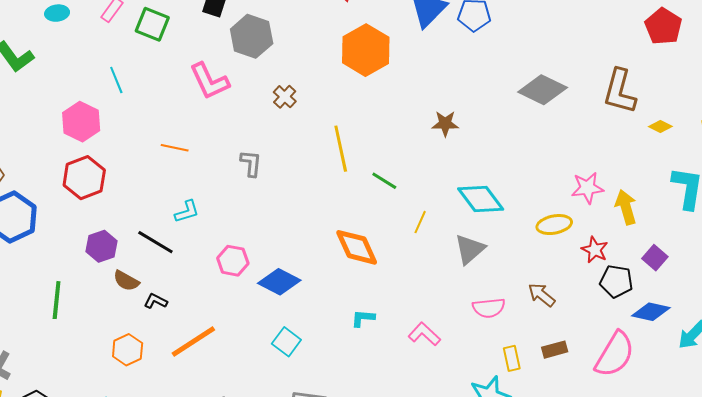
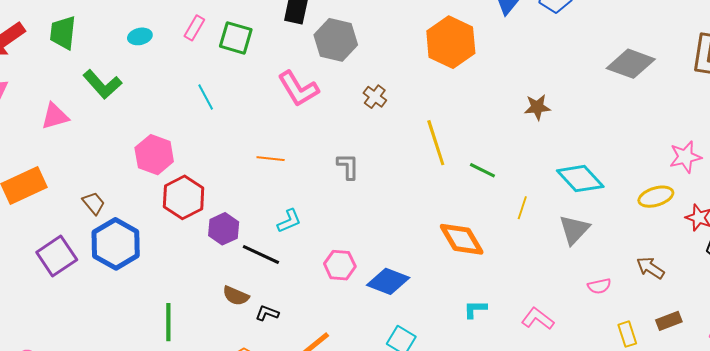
pink hexagon: (81, 122) -> (154, 155), moved
purple hexagon: (102, 246) -> (224, 229), moved
pink semicircle: (489, 308) -> (599, 286), size x0.7

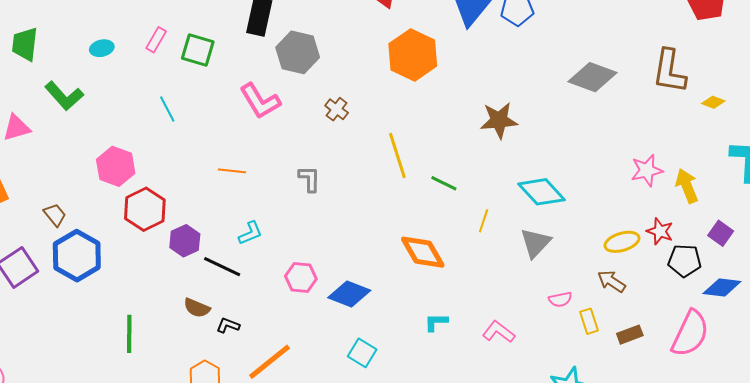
brown star: (537, 107) -> (499, 120), size x1.4
yellow ellipse: (656, 197) -> (622, 242), moved
yellow rectangle: (627, 334) -> (589, 321), moved

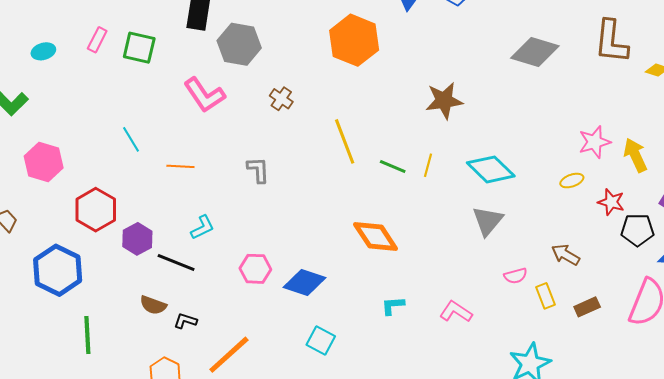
cyan line: (167, 109) -> (131, 139), moved
pink hexagon: (116, 166) -> (44, 162), moved
yellow line: (484, 221) -> (428, 165), moved
yellow ellipse: (622, 242) -> (572, 181), moved, size x0.7
blue hexagon: (77, 256) -> (58, 270), moved

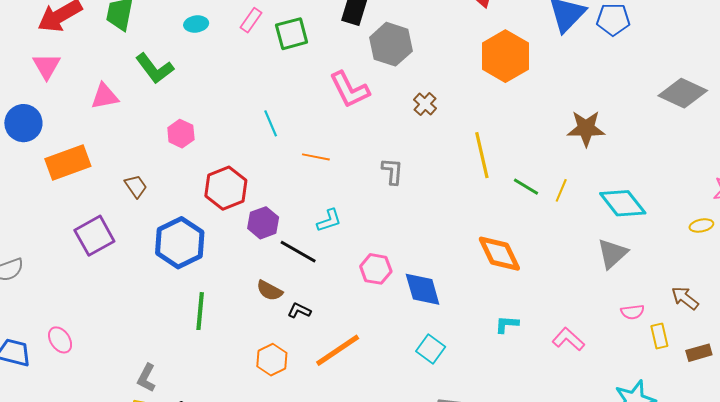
green square: (139, 48) -> (292, 34), turned -36
pink hexagon: (44, 162) -> (181, 134), size x0.7
blue diamond: (305, 283) -> (423, 289), turned 48

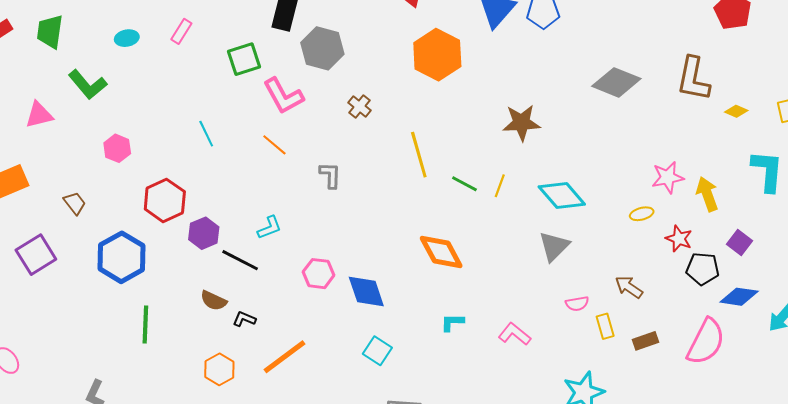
green square: (292, 34) -> (244, 59), moved
orange line: (316, 157) -> (274, 145), moved, turned 32

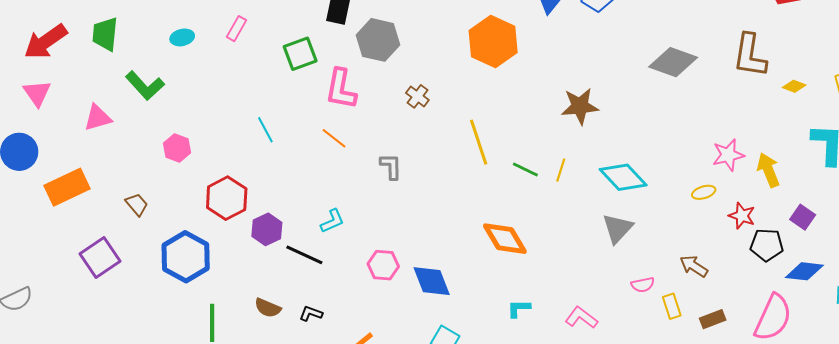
pink L-shape: (283, 96) -> (341, 89), turned 42
brown semicircle: (214, 301) -> (268, 308), moved

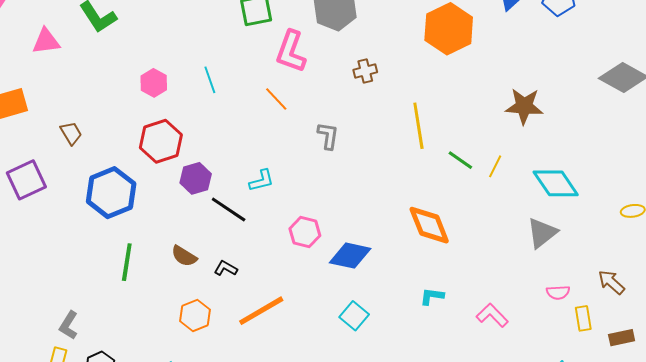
brown cross: (417, 96) -> (365, 71), turned 30
pink hexagon: (177, 148) -> (154, 83), moved
blue diamond: (432, 281) -> (350, 256), turned -66

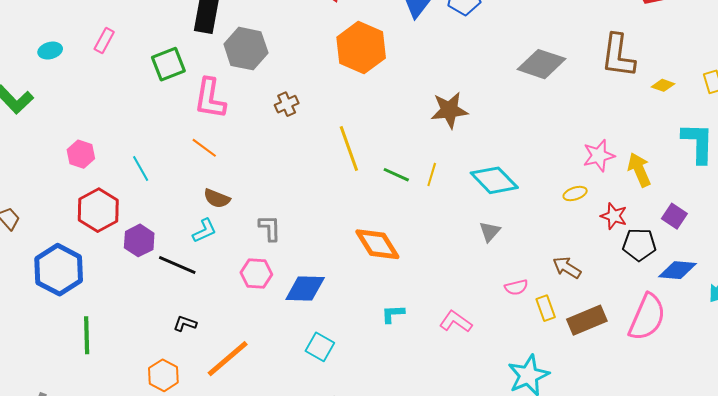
cyan line: (210, 80) -> (141, 168), moved
gray L-shape: (328, 136) -> (270, 228), moved
gray triangle: (542, 233) -> (490, 232), size x0.7
brown semicircle: (184, 256) -> (217, 199), moved
brown rectangle: (622, 338) -> (587, 320), size x1.5

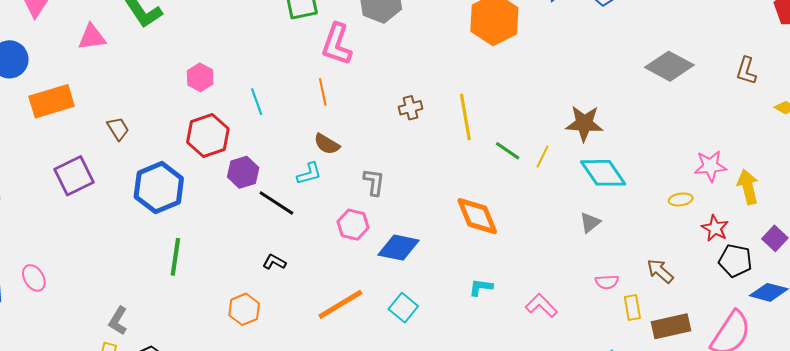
brown L-shape: (618, 56) -> (746, 71), size x0.6
brown cross: (287, 104) -> (411, 108), moved
brown star: (449, 110) -> (584, 123), moved
orange line: (204, 148) -> (323, 92), turned 32
orange line: (228, 359) -> (340, 304), moved

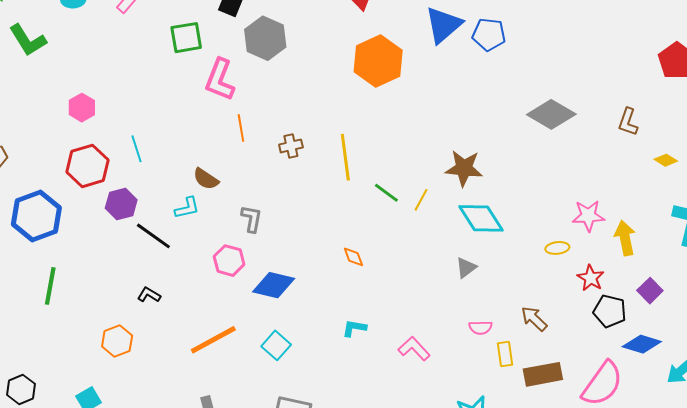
orange line: (323, 92) -> (241, 128), moved
cyan line: (257, 102) -> (136, 149), moved
orange diamond: (477, 216) -> (353, 257), size x0.5

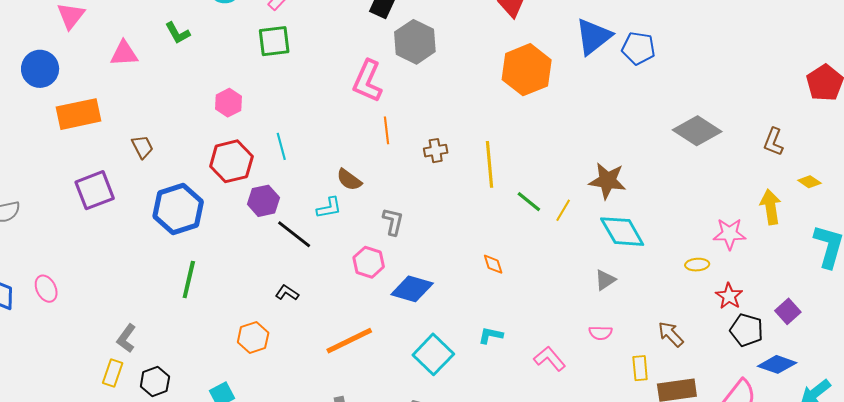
green square: (186, 38) -> (274, 41), moved
green L-shape: (28, 40) -> (178, 33), size x0.7
yellow arrow: (625, 238) -> (771, 207), moved
pink semicircle: (481, 328) -> (600, 333), moved
cyan square: (276, 345) -> (433, 354), moved, size x1.4

